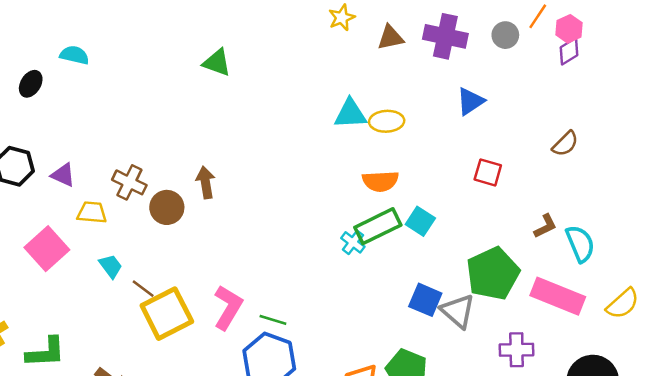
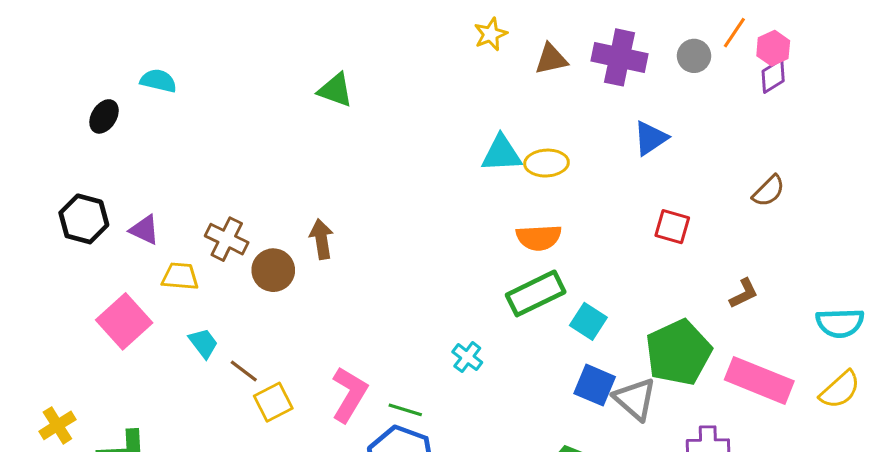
cyan square: (420, 221) -> (588, 321), moved
cyan cross: (353, 242) -> (467, 357), moved
cyan semicircle: (580, 244) -> (840, 323), moved, turned 111
yellow square: (167, 314) -> (273, 402), size x0.6

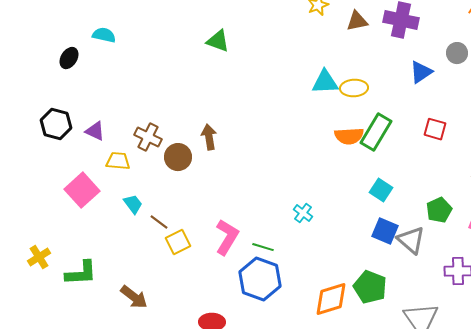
gray circle: (694, 56) -> (457, 53), moved
green rectangle: (536, 293) -> (376, 132), moved, turned -33
green pentagon: (678, 352) -> (439, 210), size x0.6

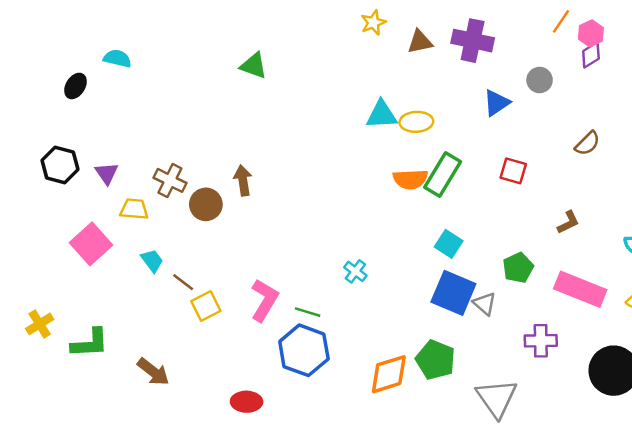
purple triangle: (95, 131) -> (107, 173), turned 30
blue square: (385, 231) -> (453, 293), size x1.4
gray triangle: (411, 240) -> (485, 304), size x0.7

